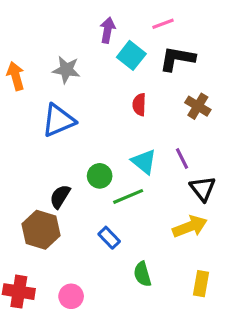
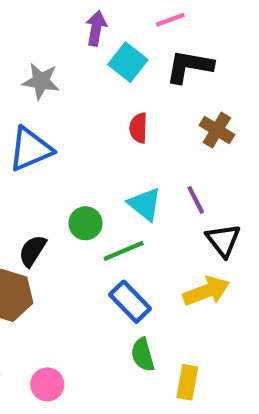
blue rectangle: (109, 238) -> (130, 302), moved, size x1.4
yellow rectangle: (201, 284) -> (187, 382), moved

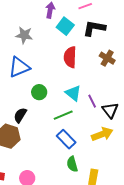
red semicircle: (138, 128) -> (70, 57), size x1.5
purple line: (196, 200) -> (92, 101), moved
green circle: (85, 223) -> (39, 92), moved

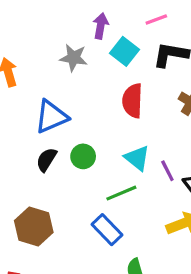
gray star: (24, 35) -> (74, 58), moved
black semicircle: (20, 115) -> (46, 160), moved
blue rectangle: (66, 139) -> (107, 230), moved

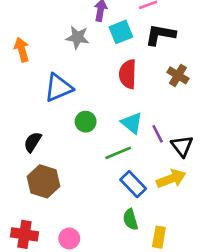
cyan square: (124, 51) -> (121, 32), turned 30
black semicircle: (46, 160) -> (33, 142), moved
blue rectangle: (107, 230) -> (133, 184), moved

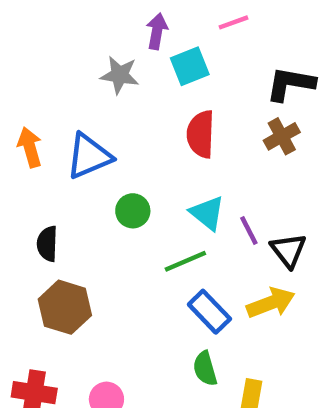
black L-shape: (160, 35) -> (291, 84), moved
orange arrow: (22, 50) -> (30, 147), moved
brown cross: (178, 75) -> (282, 136), turned 30
black semicircle: (33, 142) -> (47, 244), turned -30

